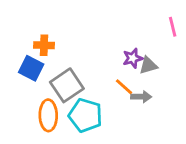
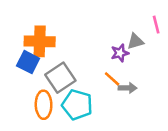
orange cross: (44, 45) -> (40, 41), size x1.6
gray triangle: (148, 65) -> (135, 41), moved

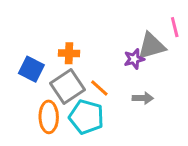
orange cross: (40, 41) -> (69, 53), moved, size x0.6
gray triangle: (135, 41) -> (152, 46), size x1.5
orange line: (112, 79) -> (99, 88), moved

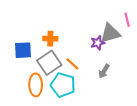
blue square: (31, 69) -> (23, 50), turned -30
gray arrow: (143, 98) -> (104, 71), turned 120

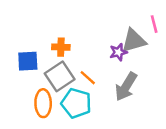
gray arrow: (104, 71) -> (126, 87), size x1.6

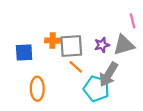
gray triangle: (134, 41) -> (124, 45), moved
gray square: (60, 76) -> (71, 46), moved, turned 30
cyan pentagon: (76, 103) -> (96, 89), moved

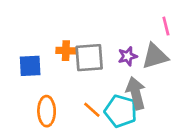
orange line: (76, 67) -> (92, 110), moved
gray arrow: (108, 74) -> (136, 93), turned 135

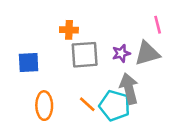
orange cross: (66, 51) -> (69, 30), moved

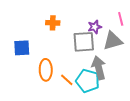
purple star: (121, 53) -> (95, 27), moved
gray square: (85, 55) -> (84, 42), moved
orange ellipse: (44, 106) -> (46, 70), moved

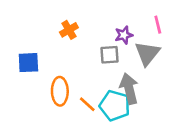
orange cross: (53, 23) -> (69, 30), turned -32
gray triangle: (113, 41) -> (147, 53), turned -35
gray square: (84, 42) -> (109, 55), size x0.7

